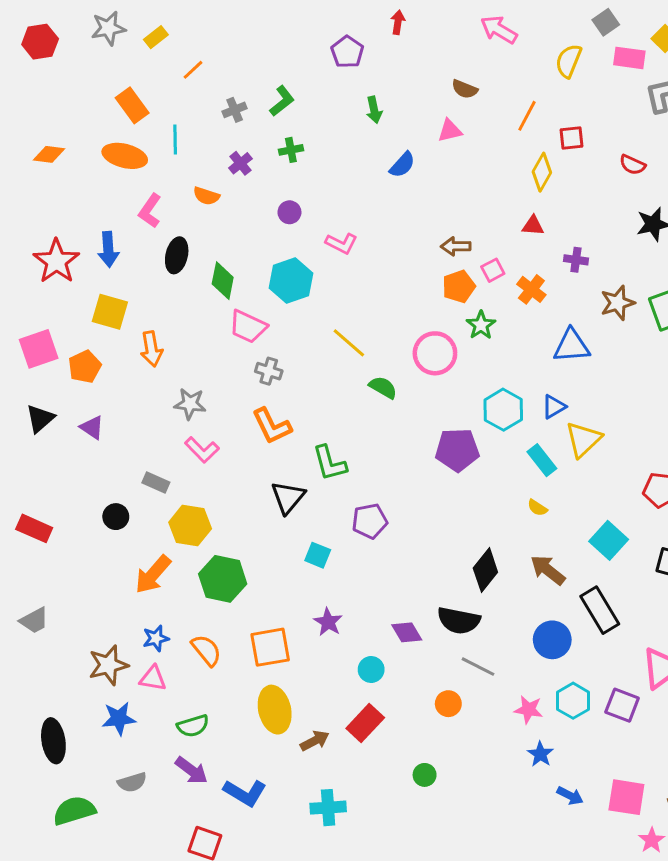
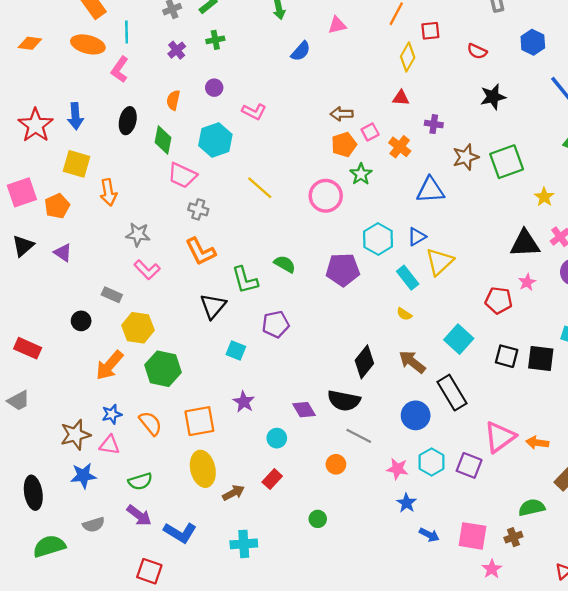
orange semicircle: (206, 196) -> (173, 100), moved, turned 84
pink L-shape: (150, 211) -> (120, 69), moved
green semicircle: (383, 387) -> (285, 264), moved
red rectangle: (34, 528) -> (28, 348), moved
red rectangle: (365, 723) -> (272, 479), size x0.7

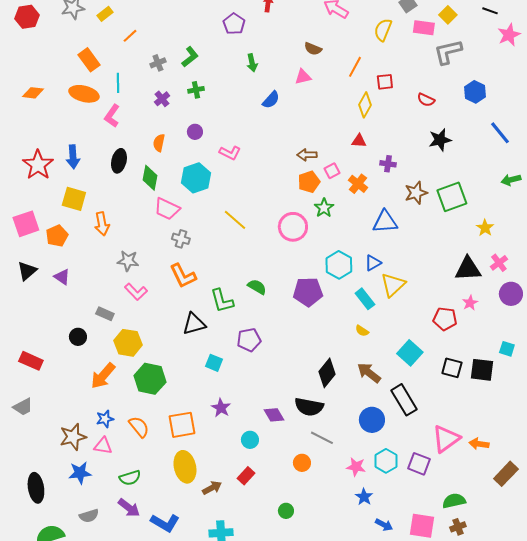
black triangle: (213, 306) -> (194, 324), turned 35
green semicircle: (532, 508) -> (454, 501), moved

